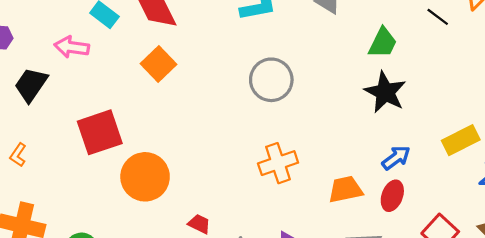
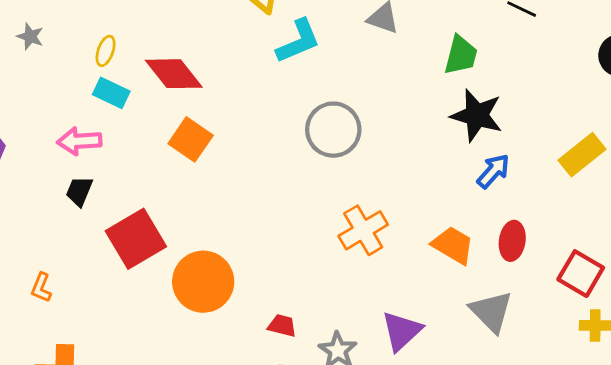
black trapezoid: (31, 85) -> (79, 191), moved, size x0.7
blue arrow: (396, 158) -> (493, 171), moved
orange trapezoid: (345, 189) -> (453, 245), turned 54

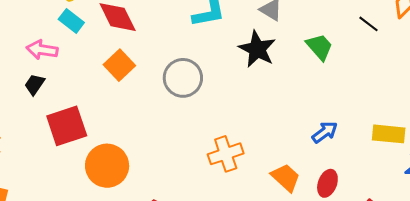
green trapezoid: (461, 55) -> (319, 47), turned -68
black star: (477, 115) -> (257, 49), moved
gray circle: (333, 130) -> (183, 78), moved
yellow rectangle: (582, 155) -> (389, 134), turned 32

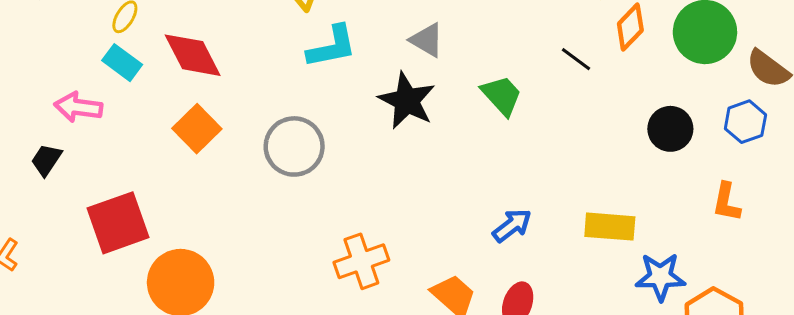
black trapezoid: (35, 84) -> (46, 160), moved

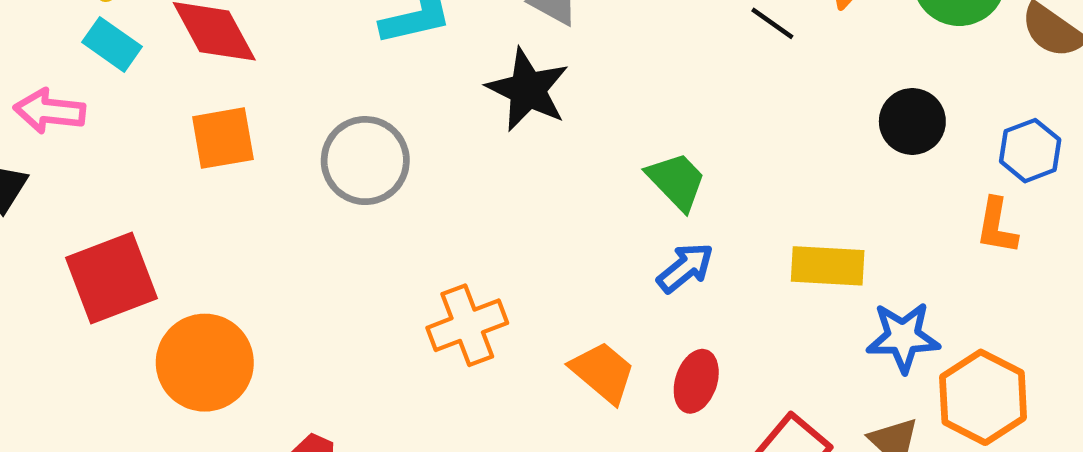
green trapezoid: (502, 95) -> (677, 181), moved
blue hexagon: (745, 122) -> (1030, 151), moved
orange square: (197, 129) -> (223, 138), turned 36

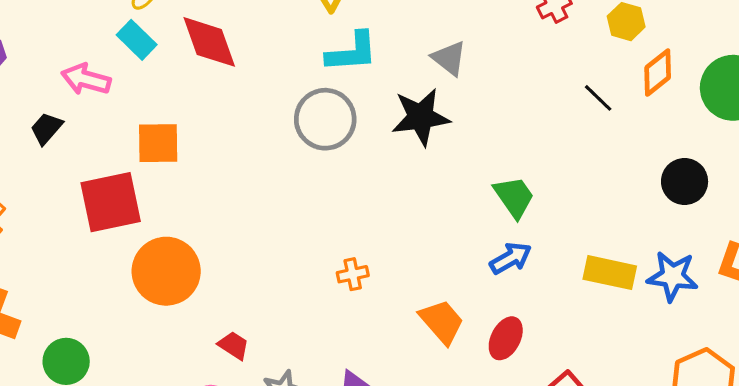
black star: (528, 90) -> (421, 117), turned 30
orange square: (223, 138) -> (158, 143), moved
gray circle: (365, 161) -> (325, 119), moved
orange cross: (467, 325) -> (353, 274), size x0.6
blue star: (903, 337) -> (673, 276), moved

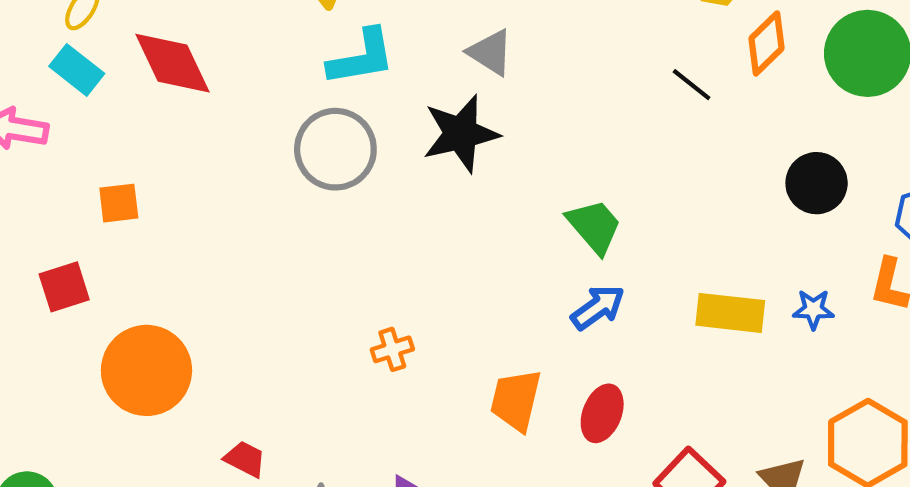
orange square: (158, 143) -> (119, 203), size x0.7
red square: (111, 202) -> (64, 287), size x0.6
blue star: (673, 276) -> (813, 309), size x0.6
orange trapezoid: (442, 322) -> (516, 400), turned -120

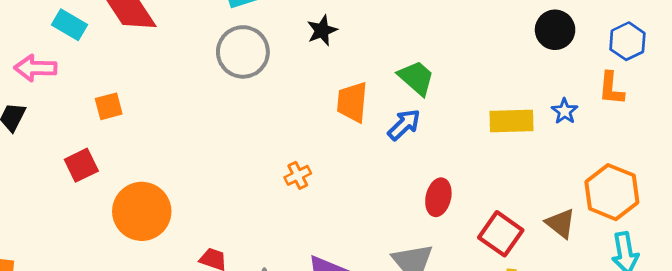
black star: (461, 134) -> (322, 30), size x0.6
blue arrow: (598, 307) -> (404, 125), moved
blue star: (813, 309) -> (565, 111), turned -30
orange trapezoid: (516, 400) -> (352, 102), moved

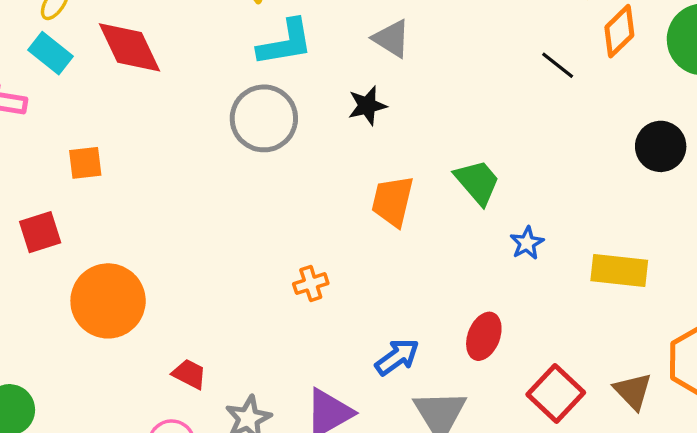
blue star: (565, 111) -> (527, 243), moved
yellow rectangle: (511, 121) -> (619, 271), moved
blue arrow: (404, 125) -> (397, 357), moved

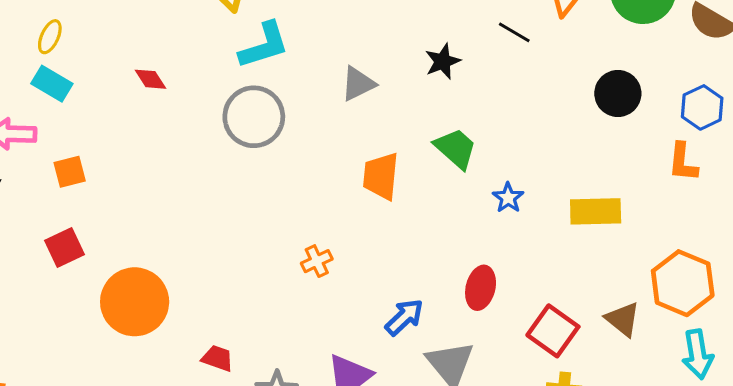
gray triangle: (392, 39) -> (358, 84), moved, turned -51
red diamond: (129, 47) -> (150, 79), moved, size x0.5
black star: (367, 106) -> (443, 61), moved
orange square: (85, 163) -> (70, 172), moved

